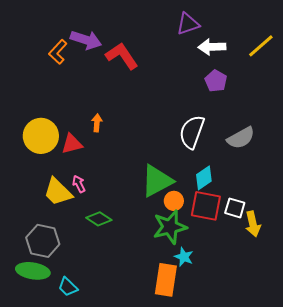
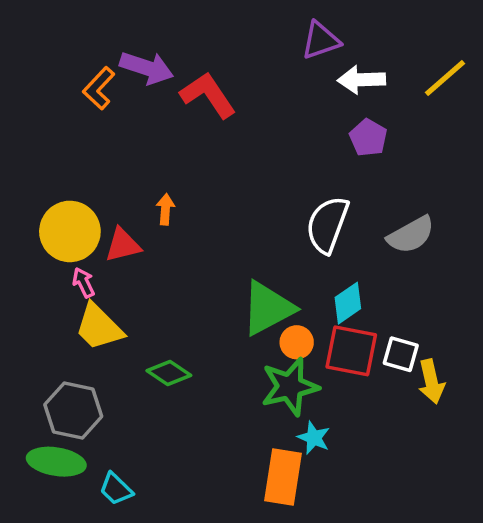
pink arrow: (79, 184) -> (84, 283), moved

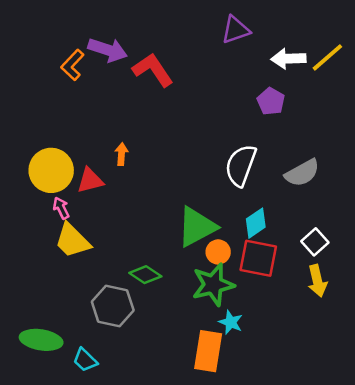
white arrow: (361, 80) -> (288, 59), moved
white square: (401, 354) -> (315, 242), moved, turned 32
green diamond: (169, 373) -> (145, 275), moved
gray hexagon: (73, 410) -> (113, 306), moved

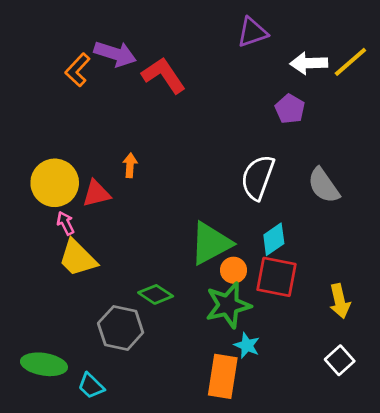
gray semicircle: (302, 173) -> (324, 186), turned 84
white square: (315, 242) -> (340, 360), moved

